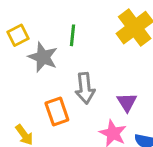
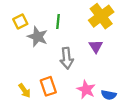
purple triangle: (127, 102) -> (96, 46), moved
orange rectangle: (57, 112) -> (48, 86), moved

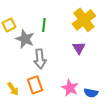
gray arrow: (67, 58) -> (40, 59), moved

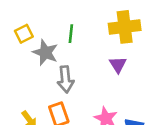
yellow cross: (84, 20) -> (125, 27), turned 30

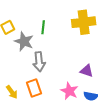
purple triangle: (118, 65) -> (87, 71), moved, turned -40

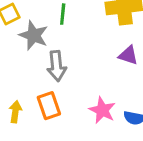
purple triangle: (87, 71) -> (128, 55), moved
yellow arrow: (12, 92) -> (15, 112), turned -136

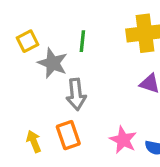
yellow arrow: (15, 112) -> (34, 141), turned -30

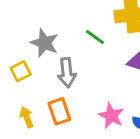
yellow square: (28, 41) -> (21, 71), moved
green line: (82, 41) -> (95, 37), moved, turned -60

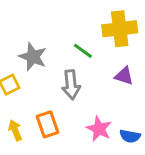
gray arrow: (67, 73) -> (71, 85), moved

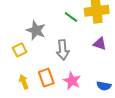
green line: (83, 51) -> (71, 17), moved
pink star: (99, 129) -> (72, 81), moved

